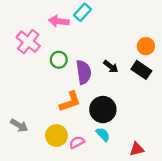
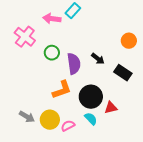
black rectangle: (141, 70) -> (123, 73), moved
gray arrow: (19, 125) -> (27, 117), moved
red triangle: (137, 149) -> (111, 108), moved

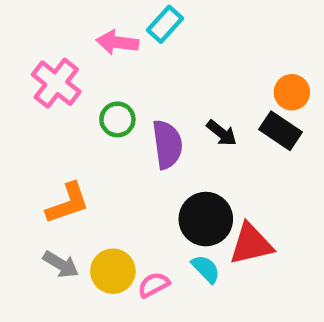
black rectangle: (123, 73) -> (281, 131), moved
orange L-shape: (62, 90) -> (68, 203), moved
red triangle: (111, 108) -> (251, 244), size x1.5

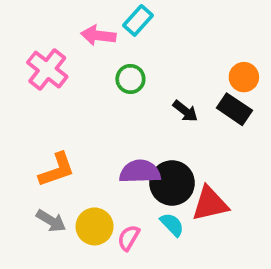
green circle: (117, 119) -> (130, 79), moved
purple semicircle: (167, 144) -> (140, 172), moved, turned -84
pink semicircle: (154, 285) -> (129, 238), turned -32

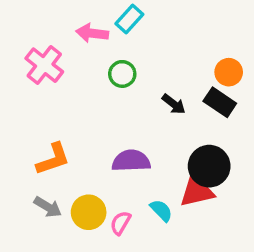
black circle: (172, 183) -> (209, 166), moved

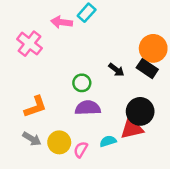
orange circle: (229, 72) -> (153, 48), size x1.5
green circle: (122, 74) -> (82, 83), moved
cyan semicircle: (161, 210) -> (108, 141), turned -63

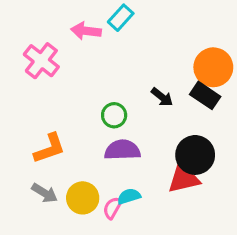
cyan semicircle: (108, 141) -> (129, 196), moved

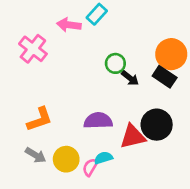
green circle: (114, 115) -> (115, 63), moved
red triangle: (184, 178) -> (133, 137), moved

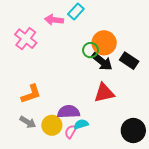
orange circle: (171, 54) -> (104, 43), moved
black arrow: (130, 78) -> (102, 62), size x1.5
purple semicircle: (98, 121) -> (69, 112), moved
black circle: (157, 125) -> (133, 131), moved
red triangle: (133, 137) -> (104, 93), moved

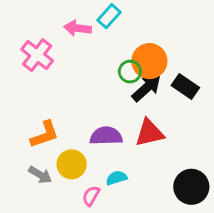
black arrow: (102, 62) -> (146, 88), turned -80
purple semicircle: (69, 112) -> (106, 136), moved
yellow circle: (52, 125) -> (72, 164), moved
pink semicircle: (71, 132) -> (91, 196), moved

